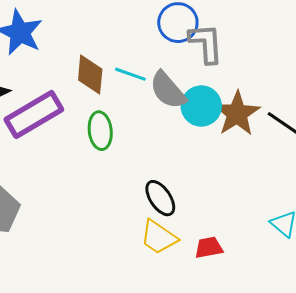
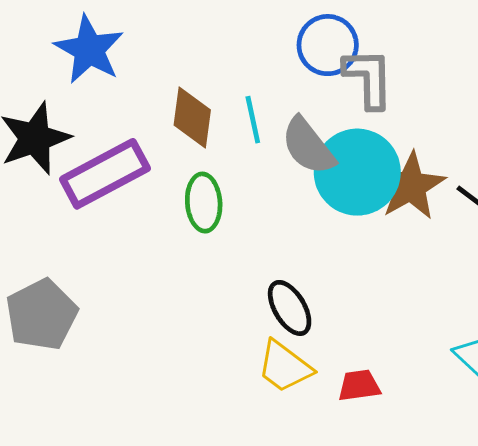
cyan line: (130, 74) -> (253, 120), turned 56
cyan circle: (201, 106) -> (357, 172), size x1.4

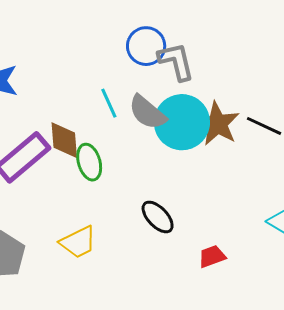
brown diamond: (192, 117) -> (64, 140), moved
yellow trapezoid: (285, 367) -> (78, 242), moved, turned -51

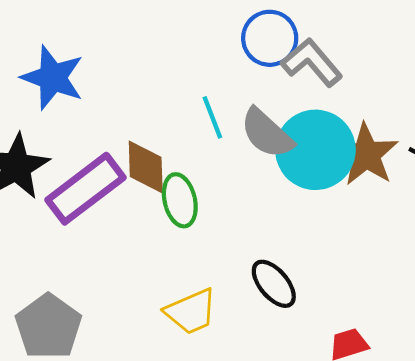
gray L-shape: (176, 61) -> (312, 62), turned -30
yellow trapezoid: (78, 242) -> (191, 312), moved

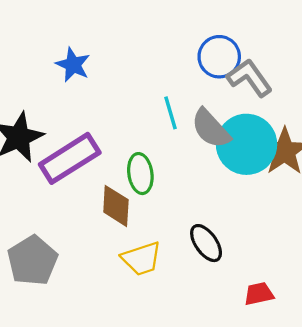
blue star: (53, 78) -> (73, 65), moved, size x0.7
brown diamond: (146, 167) -> (116, 206), moved

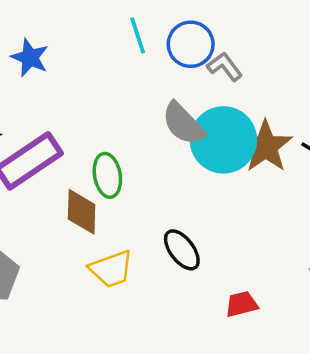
gray L-shape: (250, 78) -> (225, 67), size x0.7
cyan line: (171, 113) -> (138, 35), moved

